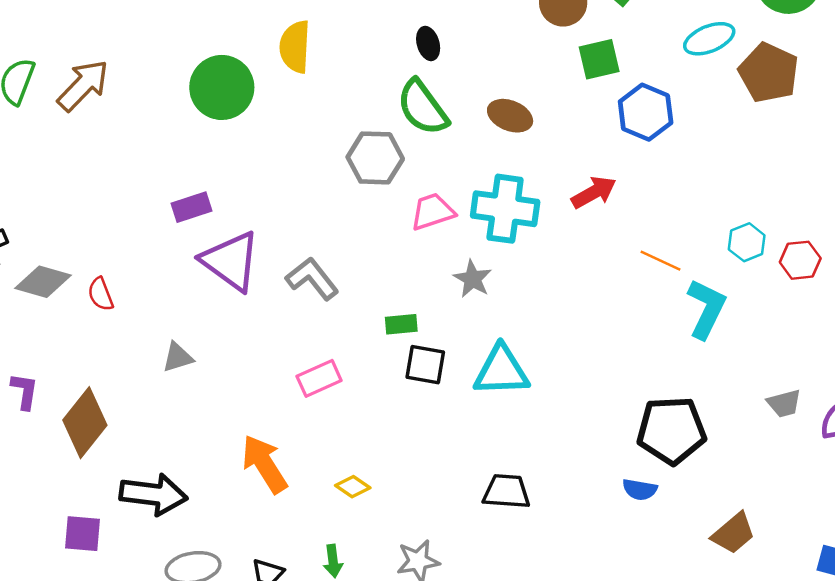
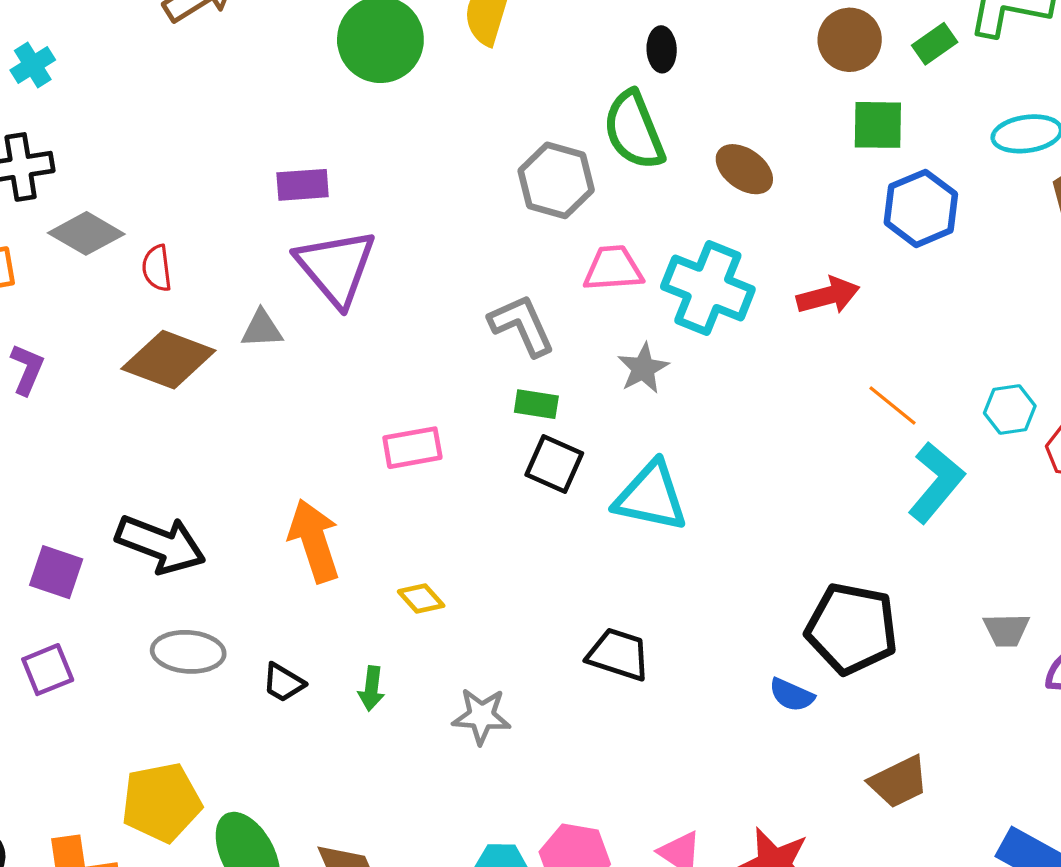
gray L-shape: (312, 279) -> (522, 325), moved
gray triangle: (178, 357) -> (262, 329), moved
brown diamond: (85, 423) -> (168, 360), moved, turned 58

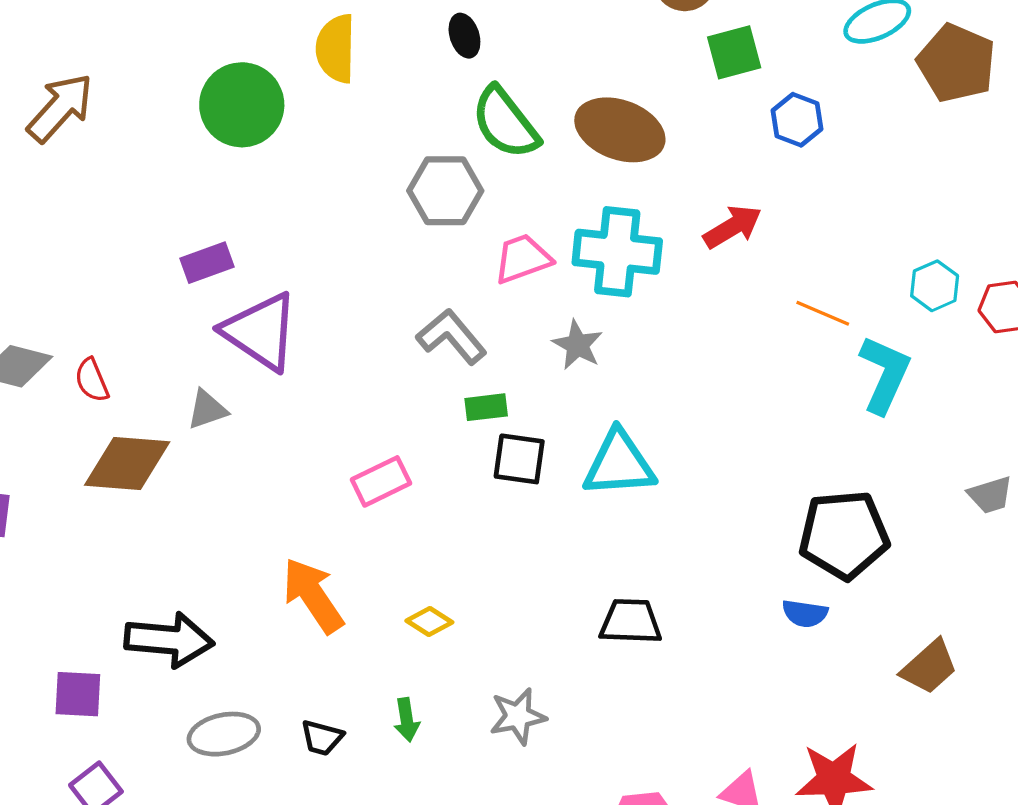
black ellipse: (662, 49) -> (464, 36), moved
brown ellipse: (744, 169) -> (620, 130), size x1.5
blue hexagon: (921, 208) -> (797, 120), size x0.7

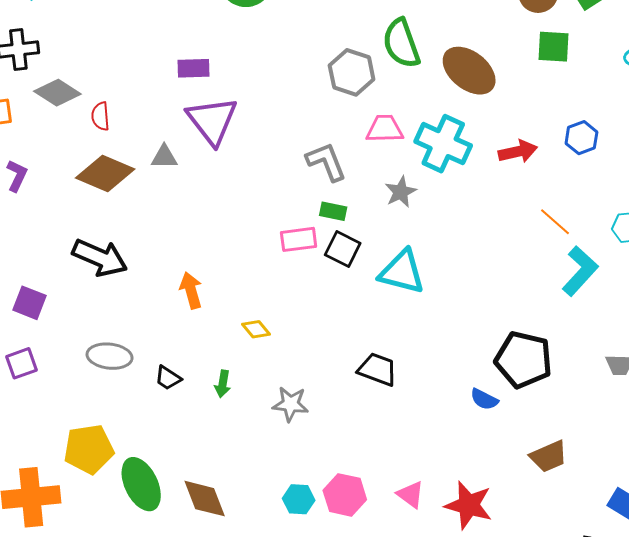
blue hexagon: (797, 120) -> (581, 138), moved
pink rectangle: (381, 481) -> (299, 239), moved
orange arrow: (313, 596) -> (191, 290), size x0.7
black arrow: (169, 640) -> (100, 258), moved

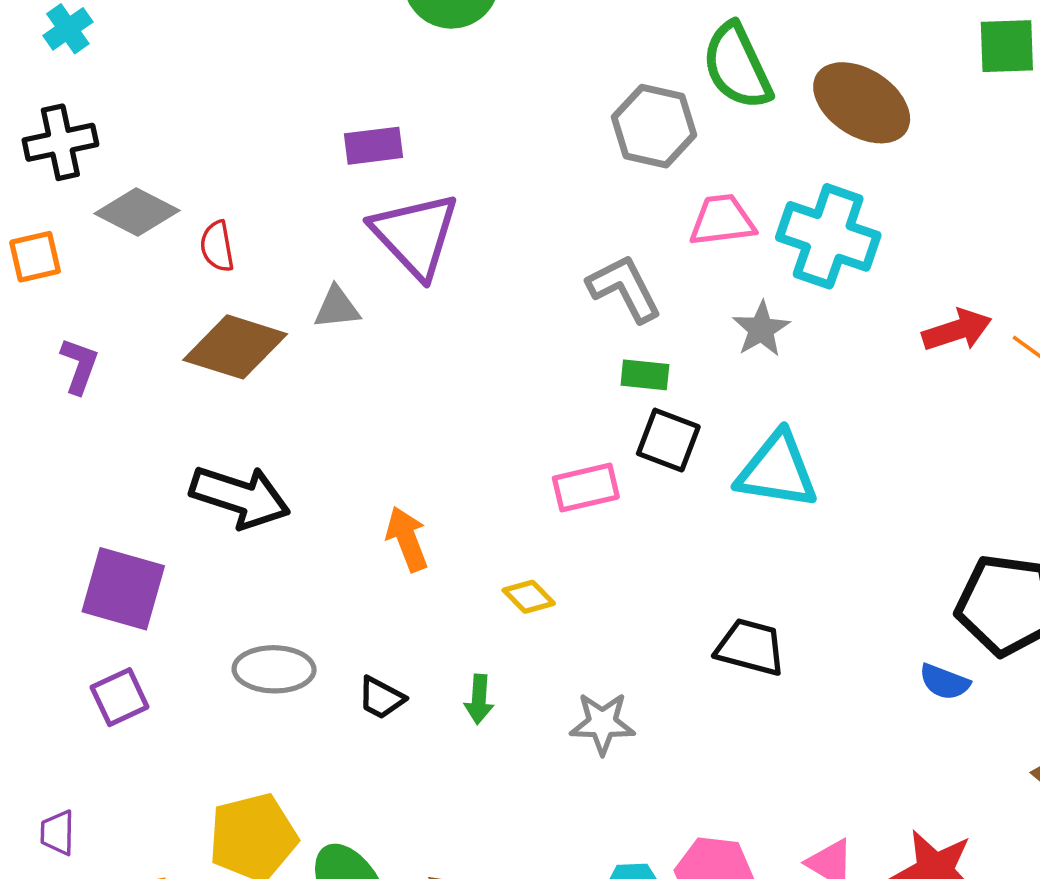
red arrow: (518, 152) -> (957, 330), moved
pink rectangle: (299, 239) -> (586, 488), moved
purple square: (29, 303) -> (123, 589), size x1.4

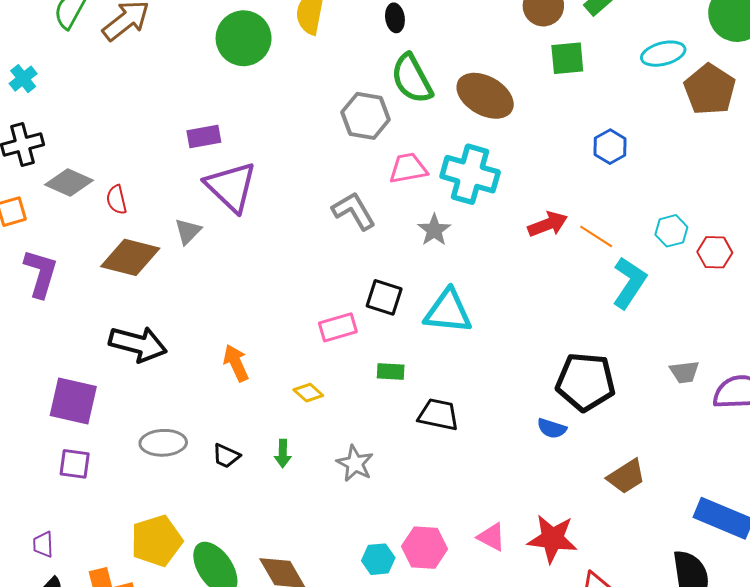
gray triangle: (337, 308) -> (188, 231), turned -36
purple L-shape: (79, 366) -> (41, 273), size x1.5
green rectangle: (645, 375) -> (391, 371), moved
purple square: (120, 697) -> (75, 464), turned 36
gray star: (602, 723) -> (355, 463), turned 30

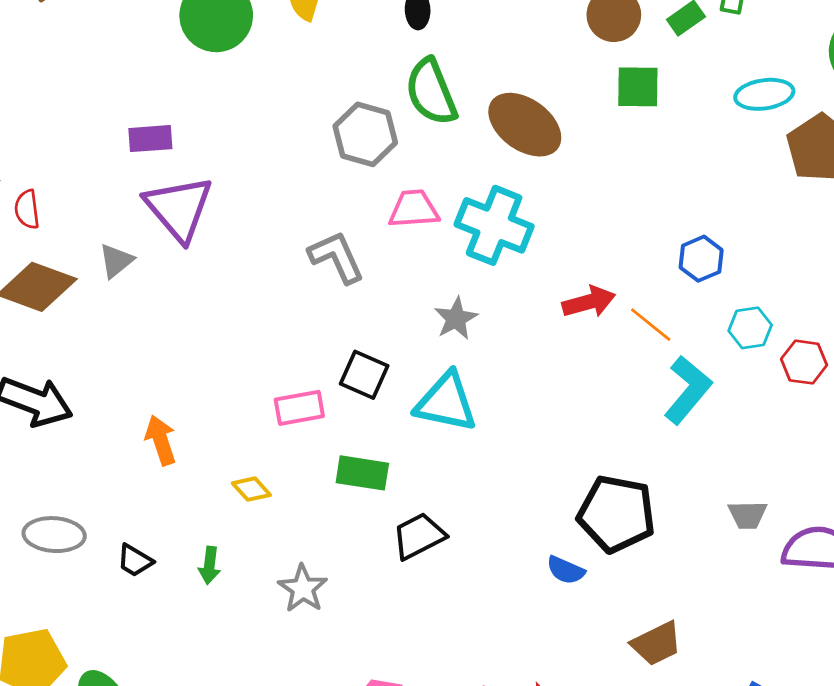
blue hexagon: (610, 147) -> (701, 259), moved
gray star: (434, 230) -> (456, 319), moved
green rectangle: (391, 371) -> (362, 473), size x1.4
black trapezoid: (438, 415) -> (419, 536), turned -45

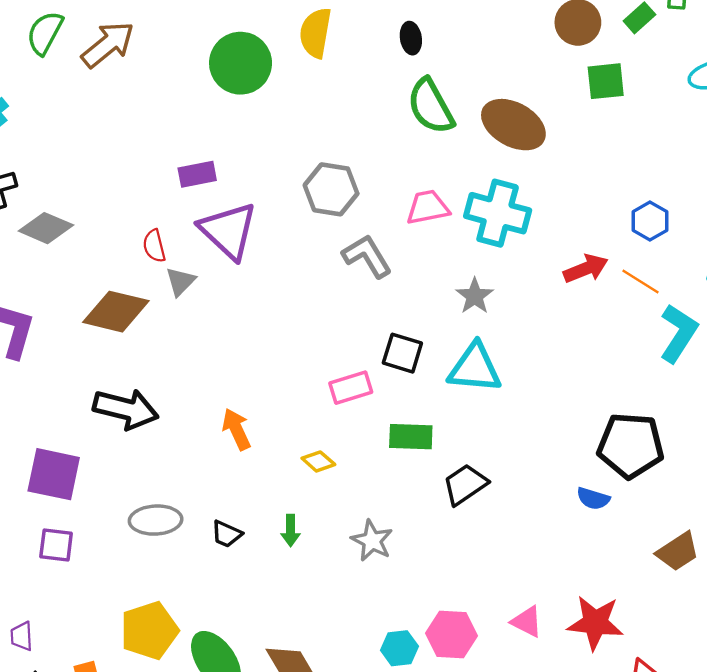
gray hexagon: (365, 134) -> (331, 189), moved
red semicircle: (27, 209) -> (154, 246), moved
blue hexagon: (701, 259) -> (650, 221), moved

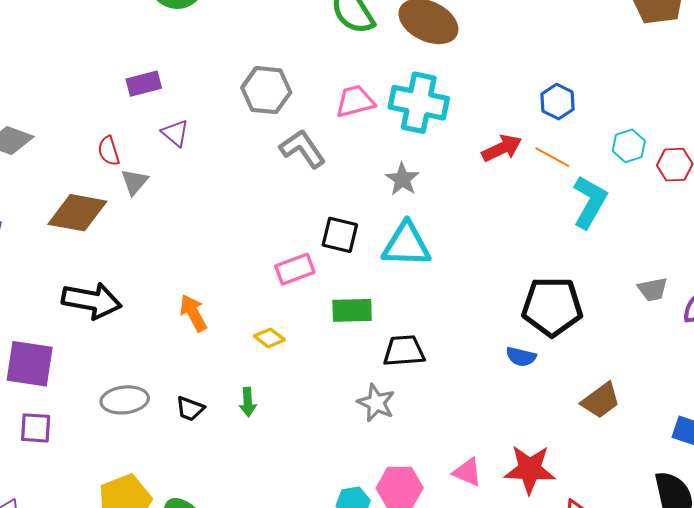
purple triangle: (228, 231) -> (175, 133), size x0.5
black trapezoid: (465, 484) -> (404, 351), turned 33
gray star: (372, 541) -> (376, 403), moved

